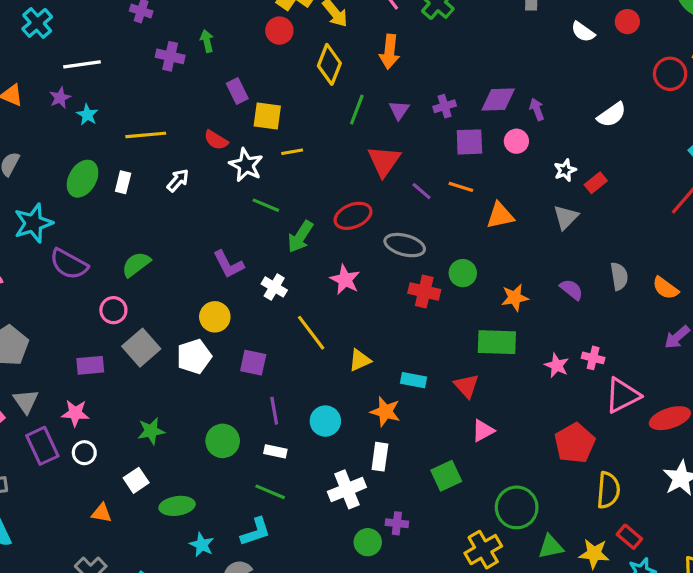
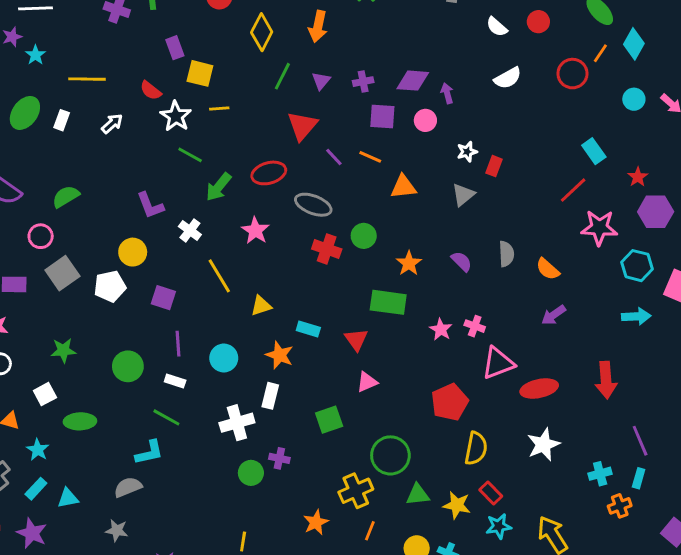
white semicircle: (612, 115) -> (508, 78), moved
red rectangle: (596, 183) -> (494, 166), turned -36
orange star: (515, 298) -> (409, 263), turned -30
cyan star: (202, 545) -> (38, 450), moved

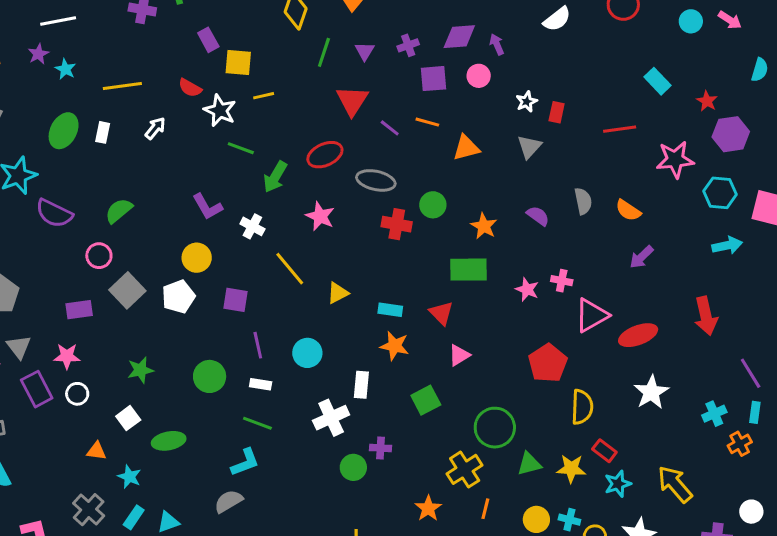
red line: (573, 190) -> (620, 129), moved, turned 44
orange star: (280, 355) -> (395, 346), moved

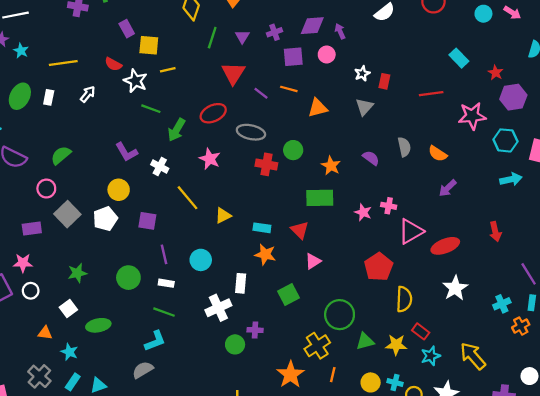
red arrow: (706, 316) -> (495, 232), size x0.7
orange star: (428, 508) -> (291, 375), size x1.4

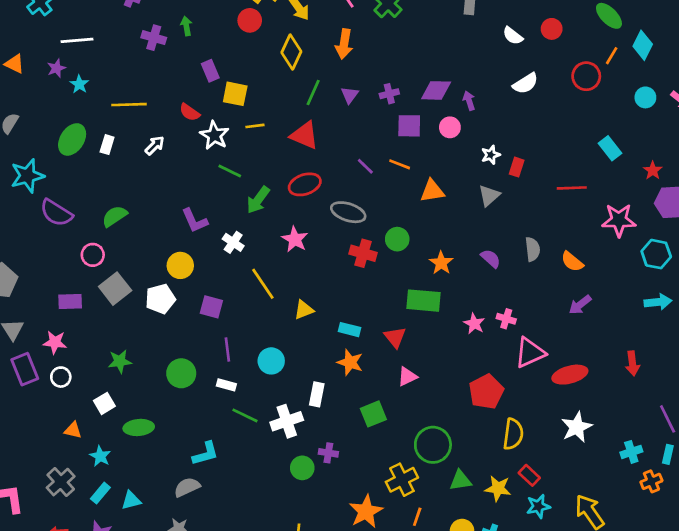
red triangle: (233, 73) -> (304, 135), moved, turned -45
green line: (164, 312) -> (245, 415), moved

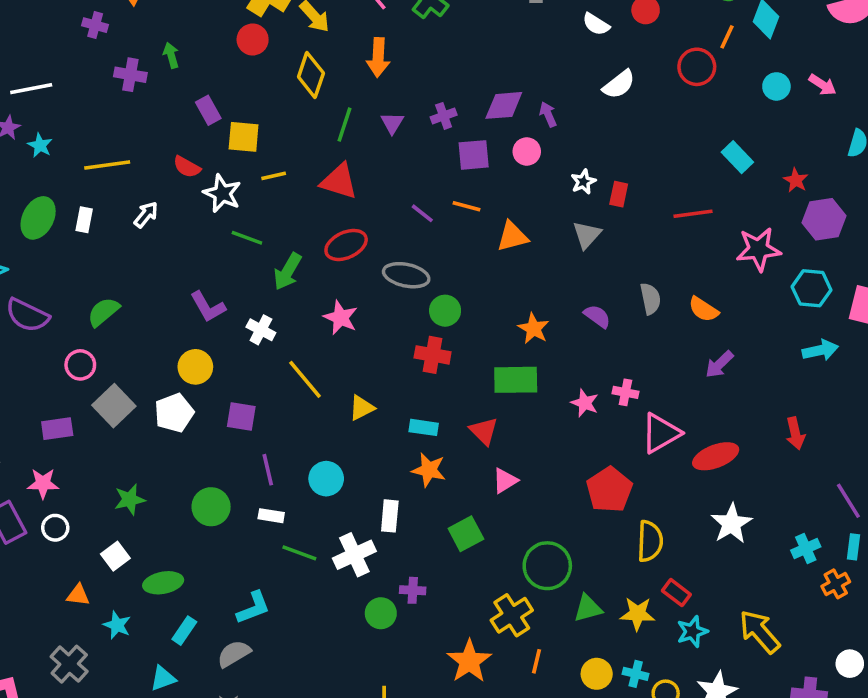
green circle: (397, 239) -> (445, 311), moved
red cross: (363, 253) -> (433, 355), moved
cyan rectangle: (100, 493) -> (184, 631), moved

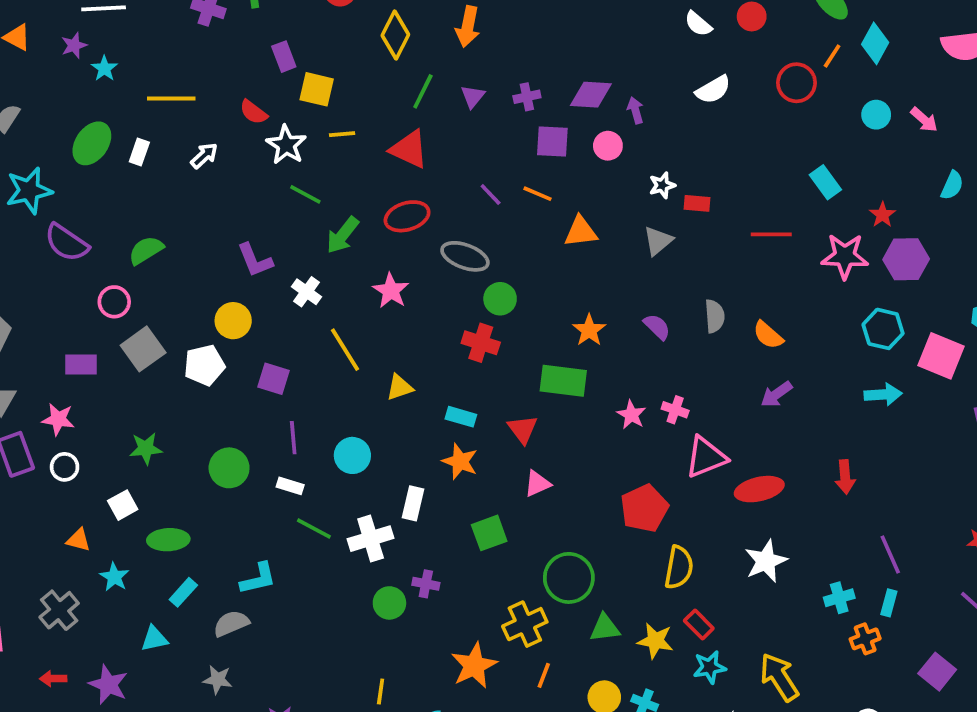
red rectangle: (619, 194) -> (697, 203), turned 75
pink star: (758, 249) -> (845, 256), moved

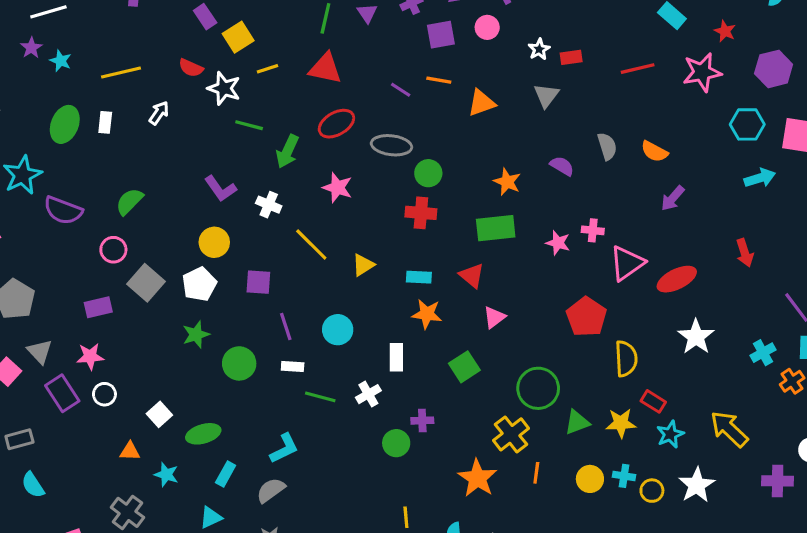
yellow square: (317, 89) -> (238, 37), turned -32
purple hexagon: (906, 259) -> (774, 69), moved
green star: (146, 449) -> (196, 335), moved
white cross: (371, 539) -> (368, 394), size x0.7

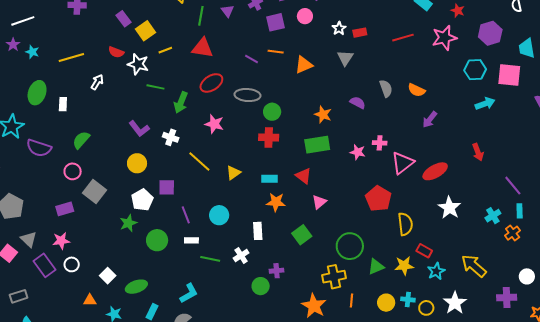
white rectangle: (105, 122) -> (63, 104), moved
white pentagon: (199, 284) -> (142, 200), moved
yellow cross: (511, 434) -> (334, 277), turned 30

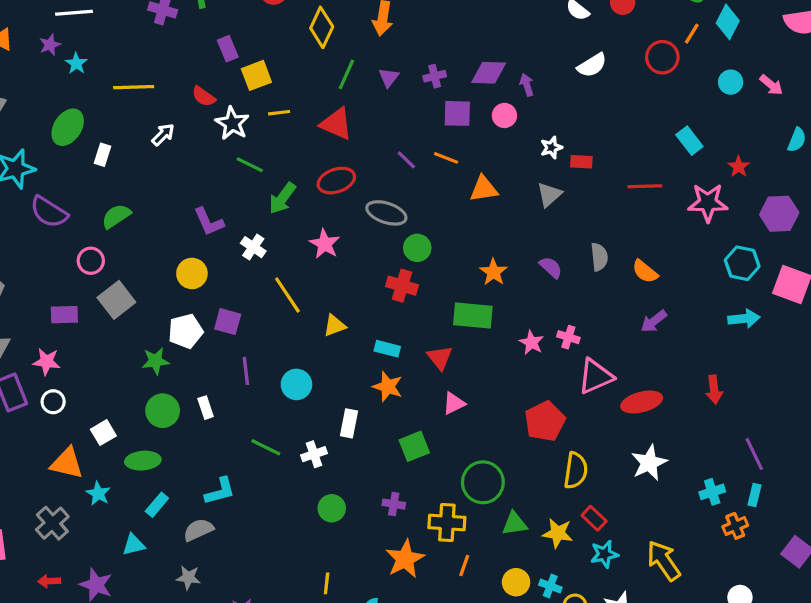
green circle: (157, 240) -> (163, 411), moved
white rectangle: (191, 240) -> (206, 408), moved, turned 56
purple cross: (277, 271) -> (394, 504), moved
orange triangle: (90, 300) -> (67, 463), size x1.6

